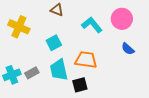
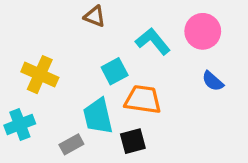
yellow cross: (19, 27) -> (40, 75), moved
cyan square: (54, 43) -> (115, 71), moved
gray rectangle: (32, 73) -> (71, 144), moved

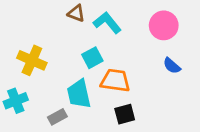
cyan L-shape: (153, 41) -> (107, 23), moved
black square: (133, 141) -> (125, 114), moved

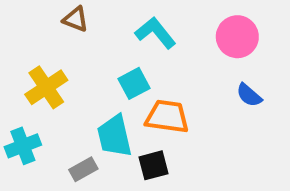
brown triangle: (76, 13) -> (76, 19), moved
yellow cross: (32, 60) -> (46, 87), turned 32
black square: (125, 114) -> (153, 165), moved

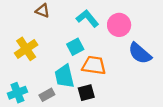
pink circle: (237, 37) -> (119, 25), moved
blue semicircle: (249, 95) -> (140, 53), size x1.6
cyan cross: (23, 146) -> (17, 93), moved

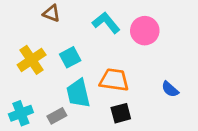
cyan square: (75, 47) -> (70, 57), moved
blue semicircle: (140, 53) -> (170, 89), moved, size x0.6
black square: (86, 93) -> (121, 113), moved

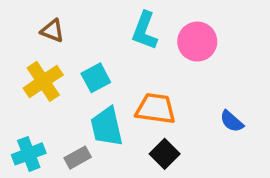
brown triangle: (52, 13) -> (52, 31), moved
cyan L-shape: (106, 23) -> (145, 31), turned -120
black square: (121, 113) -> (165, 154), turned -30

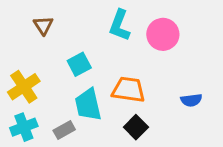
brown triangle: (52, 31) -> (43, 25), turned 36
yellow cross: (43, 81) -> (24, 87), moved
blue semicircle: (232, 121) -> (191, 100), turned -48

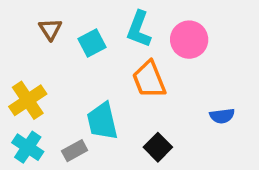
cyan square: (79, 64) -> (92, 43), moved
orange trapezoid: (128, 90) -> (149, 79), moved, turned -120
cyan cross: (24, 127) -> (28, 147), turned -35

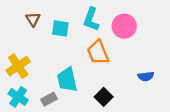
cyan square: (92, 43) -> (60, 28), turned 36

